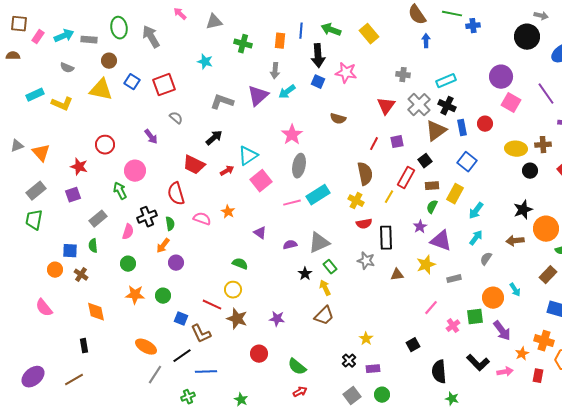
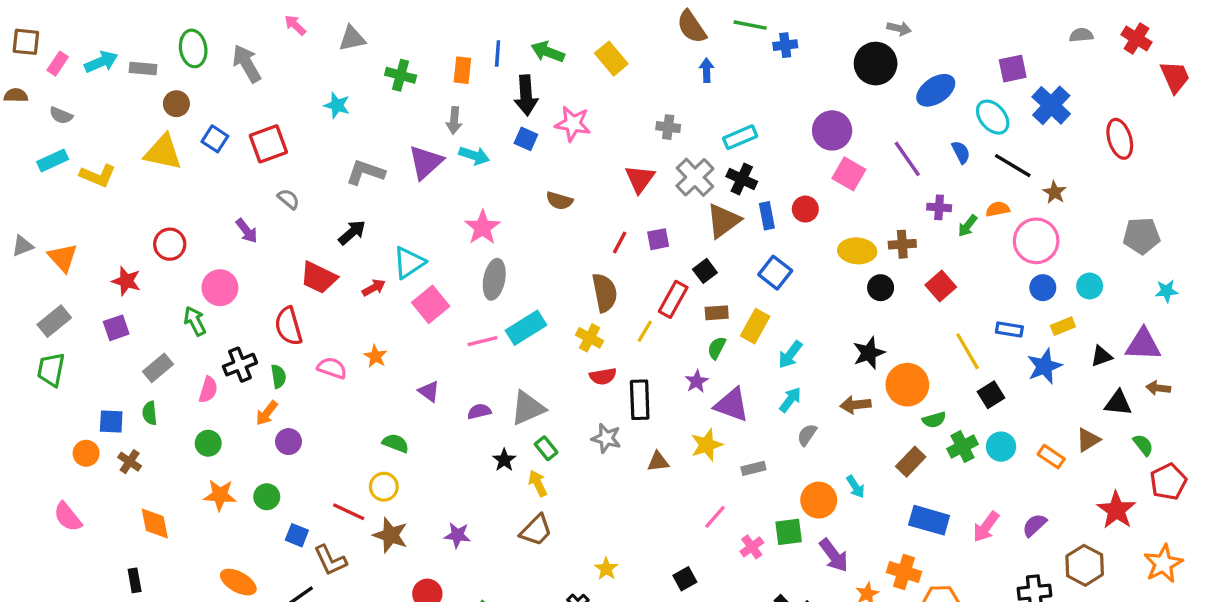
gray semicircle: (67, 68) -> (61, 115), moved
cyan arrow: (287, 92) -> (474, 156), turned -126

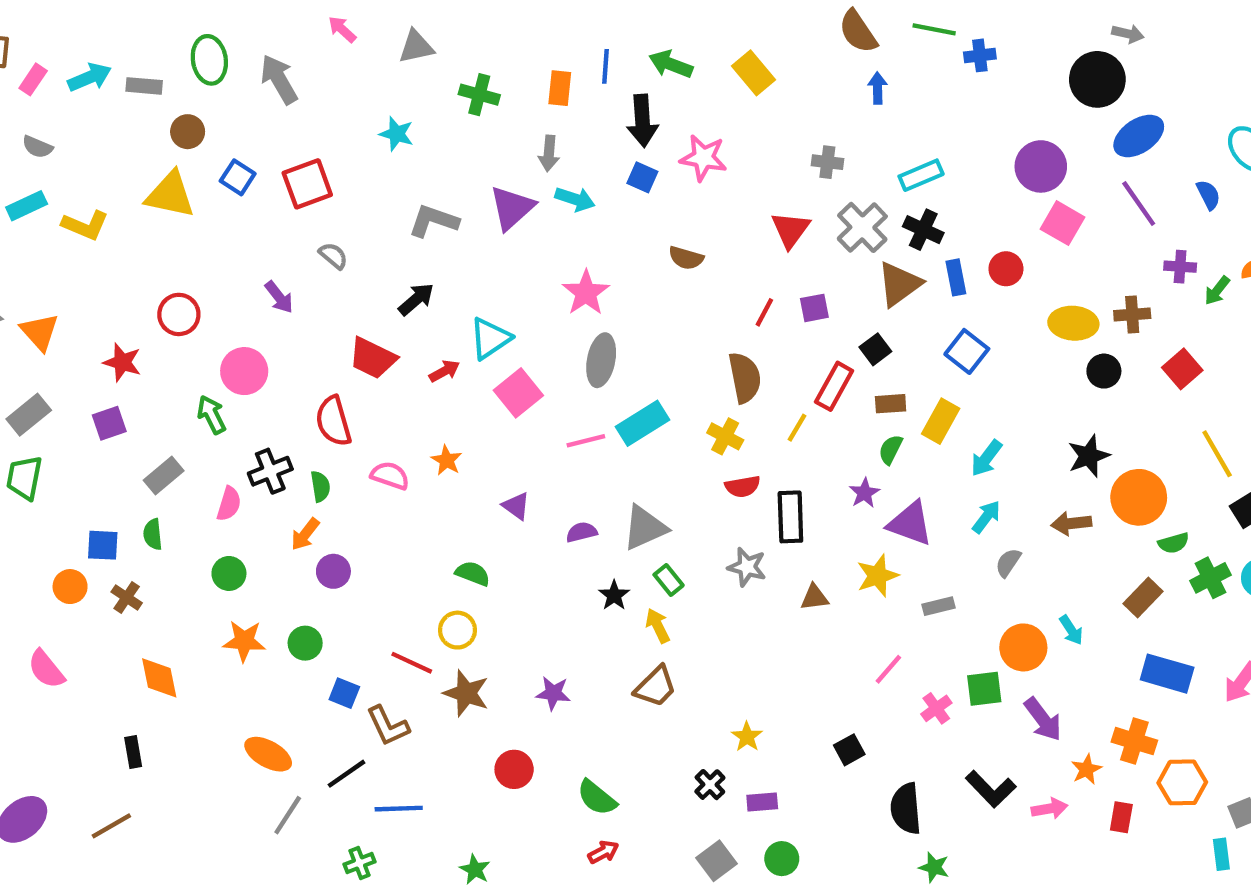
blue ellipse: (936, 90) -> (1139, 136), moved

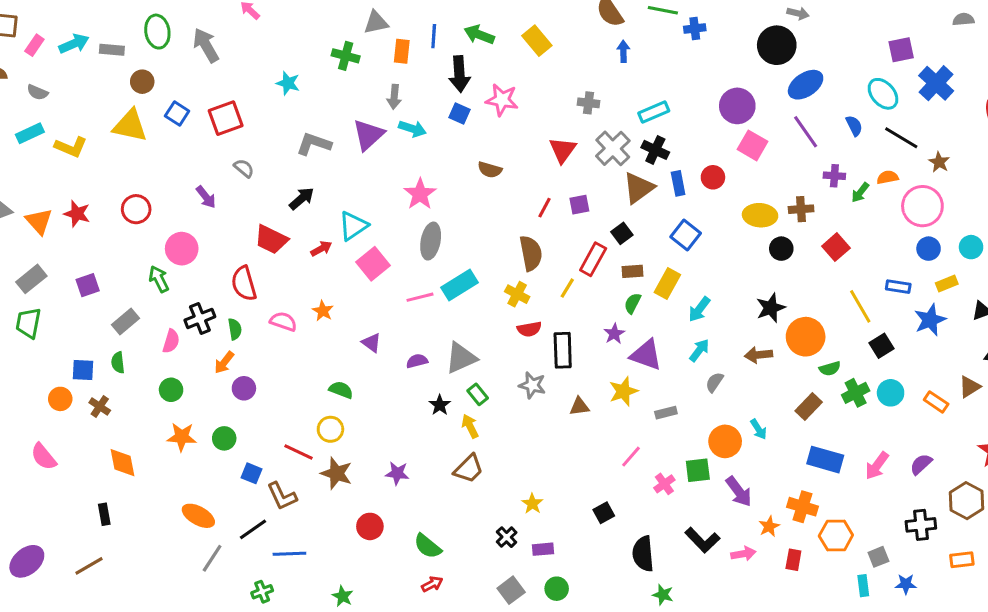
gray triangle: (416, 47) -> (376, 22), moved
red star: (122, 362) -> (77, 214), moved

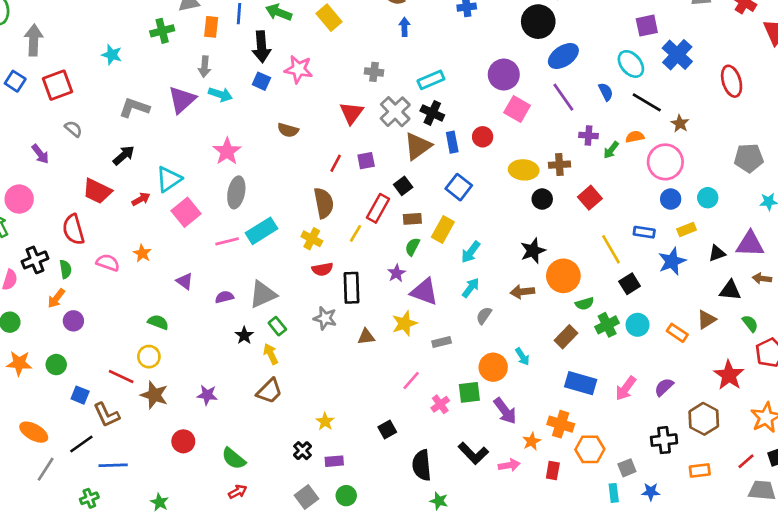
gray arrow: (206, 45) -> (34, 40), moved, turned 32
green cross: (346, 56) -> (162, 31), turned -30

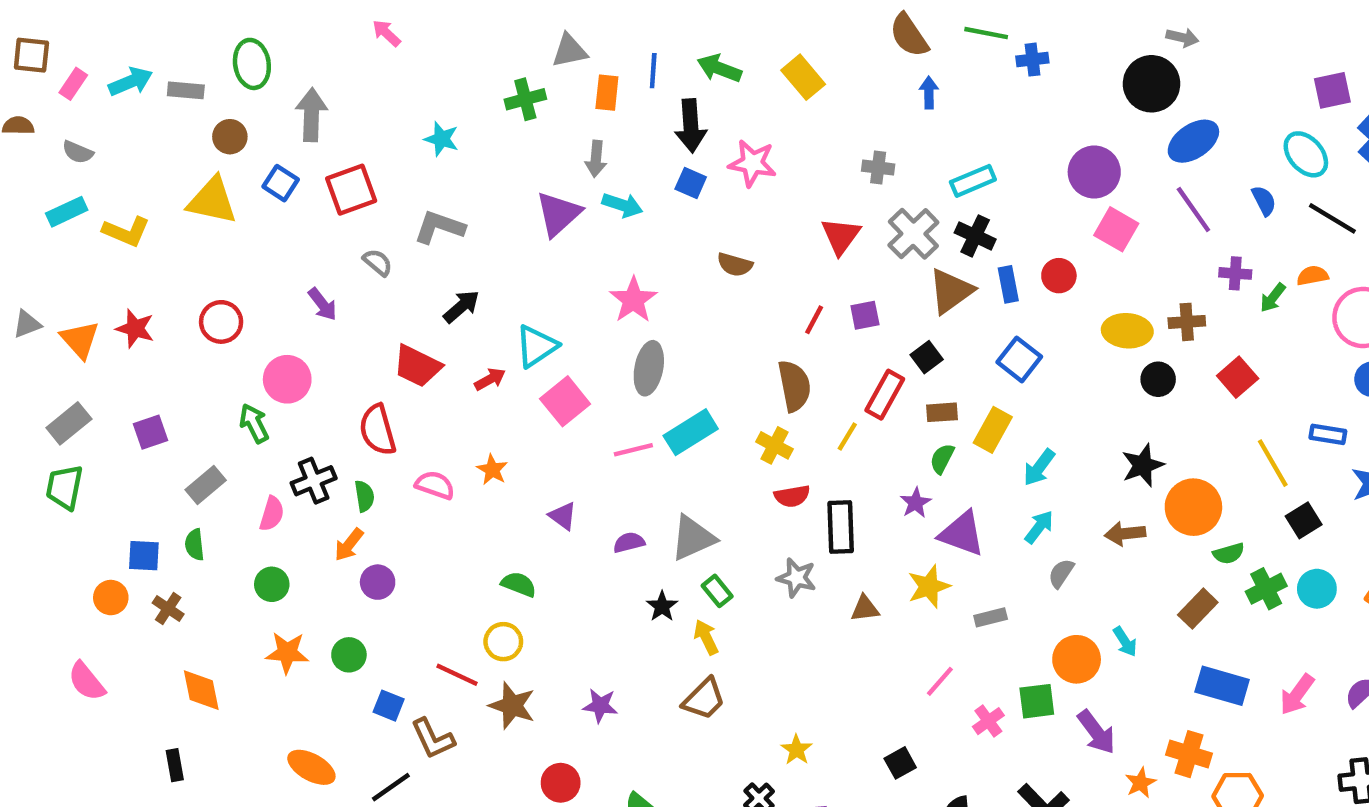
gray L-shape: (134, 108) -> (439, 227), moved

